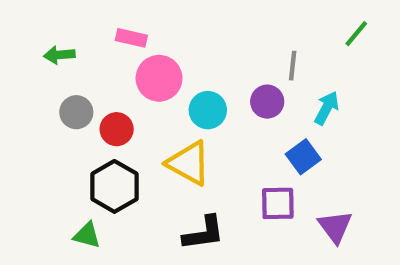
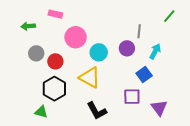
pink rectangle: (131, 38) -> (55, 14), moved
black L-shape: (204, 233) -> (97, 111), turned 70

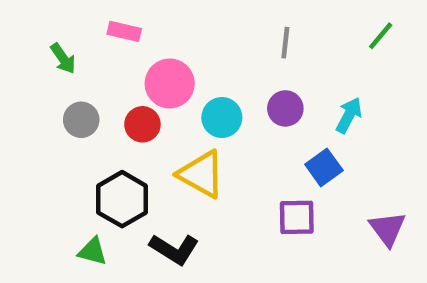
green arrow: (28, 26) -> (63, 59), turned -120
gray line: (139, 31) -> (285, 43), moved
red circle: (55, 61) -> (142, 124), moved
purple triangle: (159, 108) -> (387, 229), moved
black L-shape: (97, 111) -> (174, 249), moved, turned -30

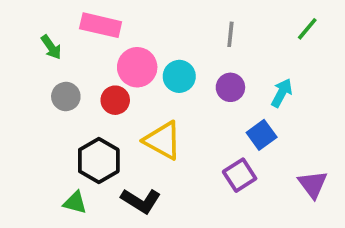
pink rectangle: (124, 31) -> (101, 25), size x1.5
cyan circle: (222, 118) -> (179, 76), moved
purple square: (297, 217) -> (240, 175), turned -32

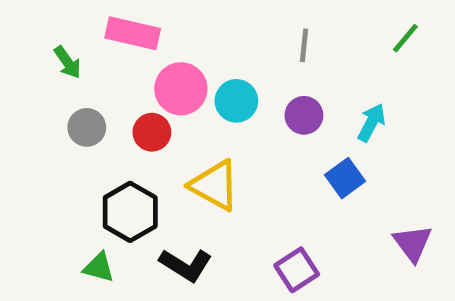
purple square: (240, 175) -> (297, 270), moved

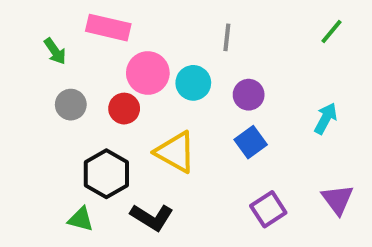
gray line: (304, 45) -> (227, 37), moved
cyan arrow: (372, 123) -> (326, 118), moved
blue square: (345, 178) -> (251, 142), moved
purple square: (297, 270) -> (268, 209), moved

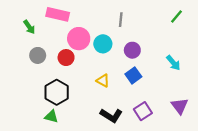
cyan arrow: (326, 118) -> (173, 63), turned 112
yellow triangle: (175, 152) -> (103, 81), moved, size x0.6
black L-shape: (152, 217) -> (111, 115), moved
green triangle: (81, 219) -> (51, 116), moved

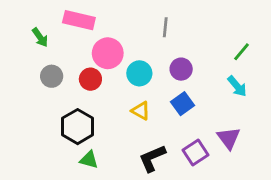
green line: (176, 17) -> (241, 52), moved
cyan circle: (103, 44) -> (139, 73), moved
purple triangle: (180, 106) -> (229, 138), moved
black L-shape: (111, 115) -> (152, 158), turned 125
green triangle: (51, 116) -> (89, 160), moved

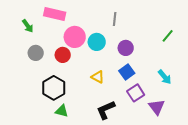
cyan circle: (139, 73) -> (97, 42), moved
cyan arrow: (237, 86) -> (165, 77), moved
purple triangle: (229, 138) -> (157, 107), moved
purple square: (195, 152) -> (136, 93), moved

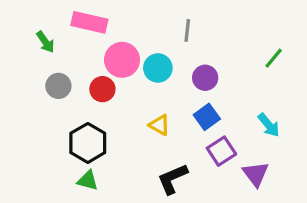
green triangle: (62, 111) -> (88, 180), moved

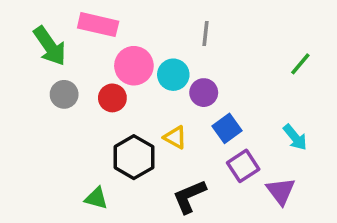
green arrow: (45, 42) -> (50, 46), size x1.6
purple circle: (205, 78) -> (204, 93), moved
black hexagon: (88, 143) -> (134, 157), moved

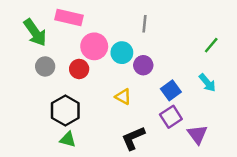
blue square: (227, 128) -> (171, 90), moved
cyan arrow: (295, 137) -> (207, 83), moved
black hexagon: (134, 157) -> (65, 110), moved

